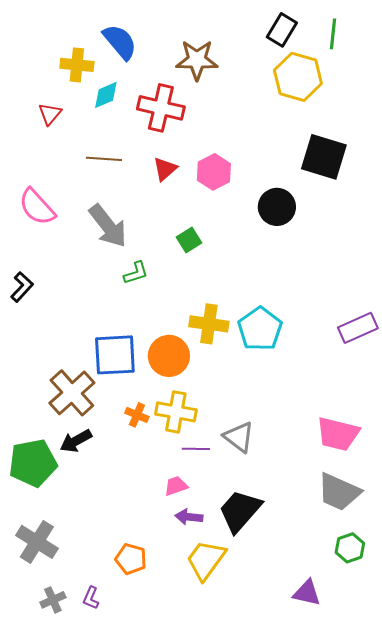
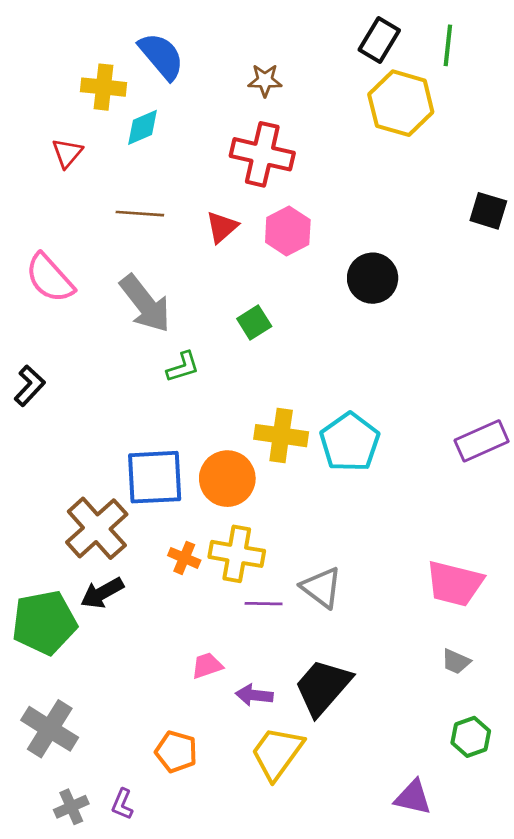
brown star: (197, 60) -> (265, 80), size x0.6
red cross: (161, 108) -> (262, 154), moved
black square: (324, 157) -> (488, 211), moved, size x0.6
pink trapezoid: (176, 486) -> (207, 666), moved
gray trapezoid: (339, 492) -> (456, 662), size x0.5

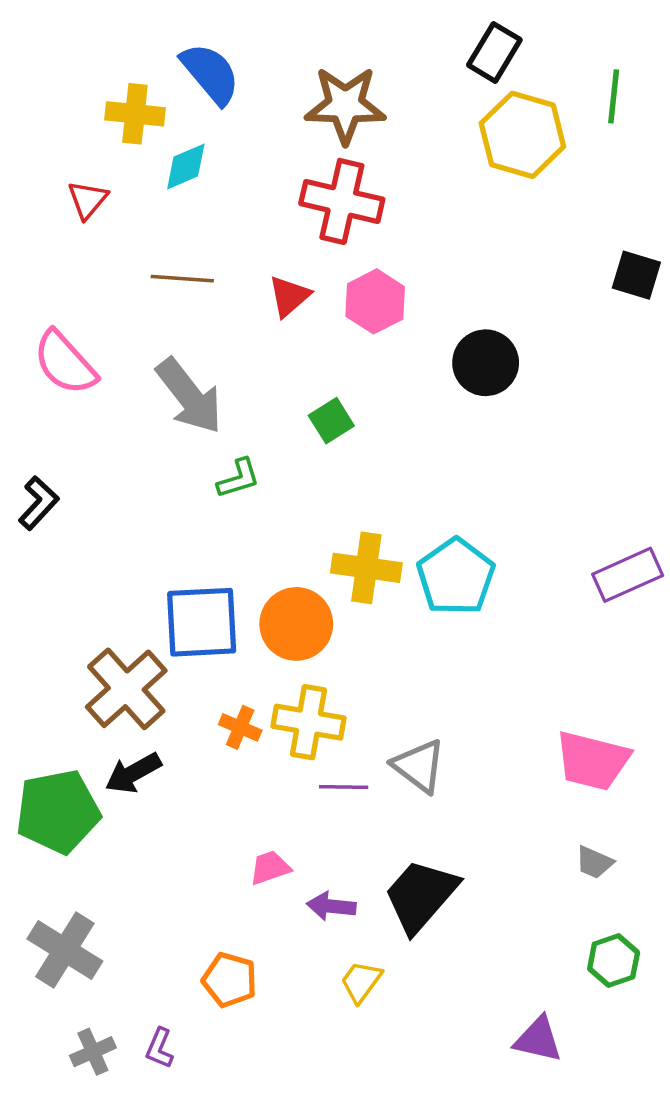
green line: (448, 45) -> (614, 96), moved
brown star: (265, 80) -> (345, 105), size x1.8
yellow trapezoid: (277, 753) -> (361, 982), size x0.6

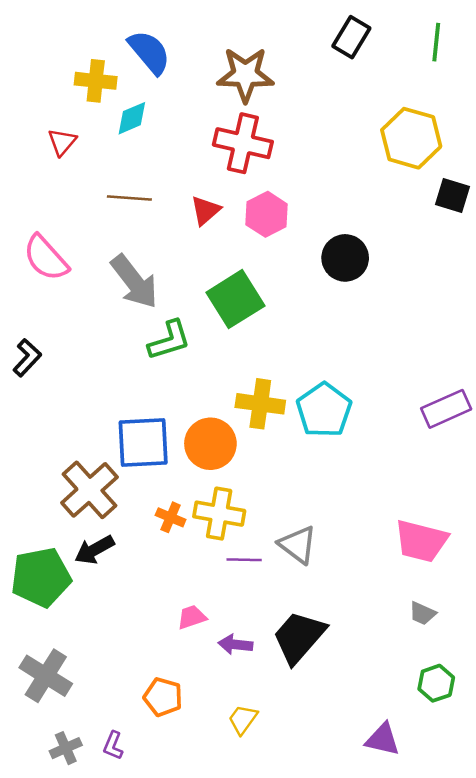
green line: (614, 96) -> (436, 42), moved
yellow hexagon: (522, 135) -> (411, 138), moved
green square: (331, 421) -> (235, 299), size x1.8
green L-shape: (238, 478) -> (169, 340), size x1.4
yellow trapezoid: (361, 982) -> (243, 719), moved

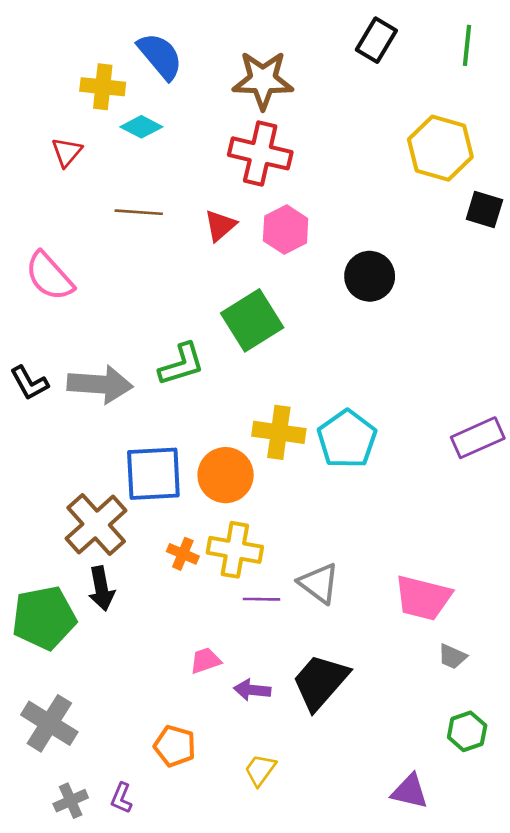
cyan diamond: (132, 118) -> (141, 127), turned 51
gray arrow: (134, 282) -> (100, 384), moved, turned -48
black L-shape: (27, 358) -> (29, 383), turned 108
pink trapezoid: (421, 541) -> (423, 598), moved
black arrow: (94, 550) -> (101, 589), turned -72

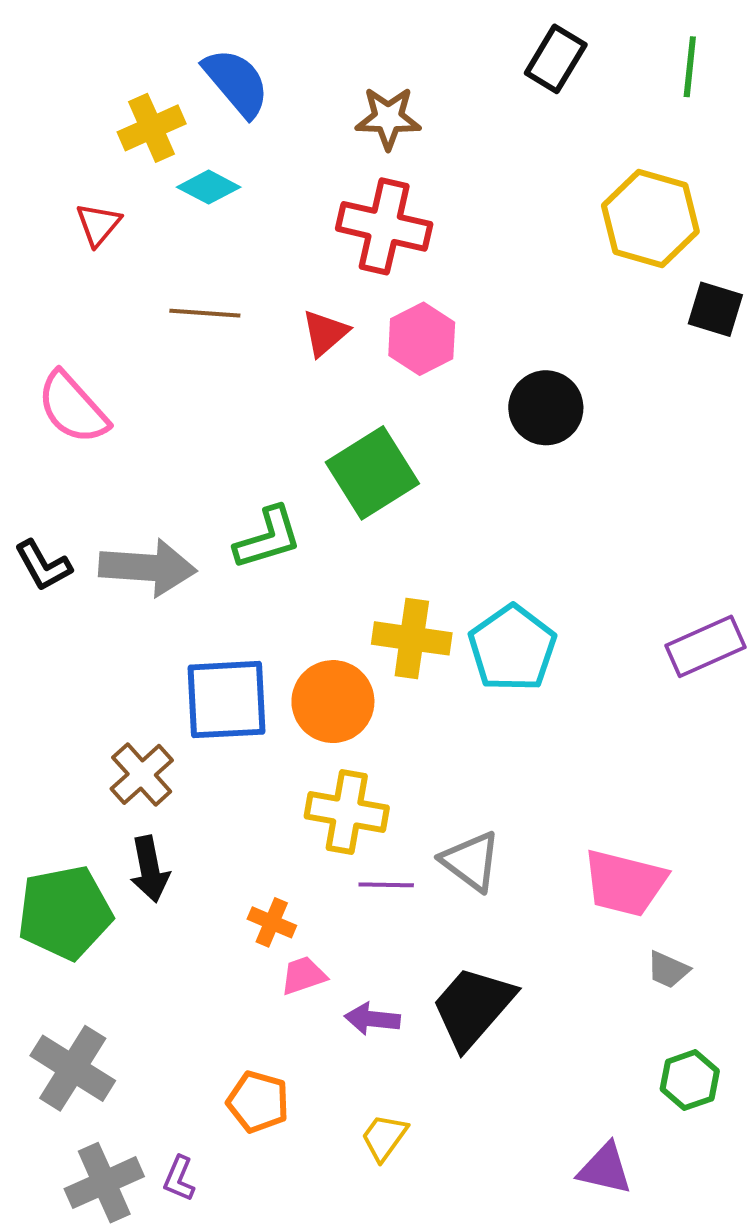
brown star: (263, 80) -> (388, 118), size x0.7
yellow cross: (103, 87) -> (152, 128), turned -30
brown cross: (96, 524) -> (142, 774), size x0.7
orange cross: (183, 554) -> (272, 922), moved
gray cross: (71, 801) -> (104, 1183), size x1.5

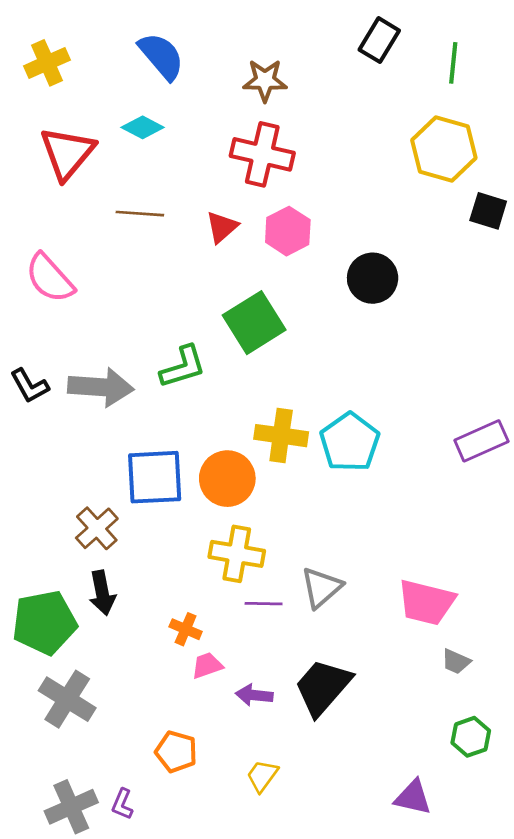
green line: (690, 67) -> (453, 63), moved
yellow cross: (152, 128) -> (47, 63), moved
red triangle: (98, 224) -> (67, 153), size x1.8
gray triangle: (471, 861) -> (321, 588), turned 42
gray cross: (73, 1068) -> (67, 699), moved

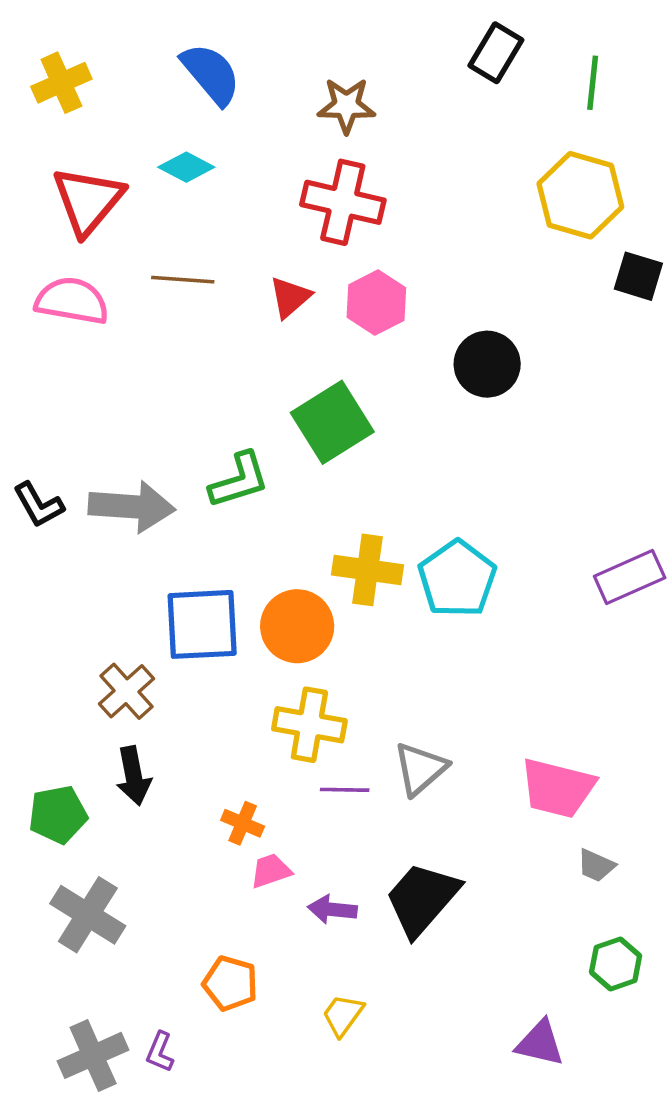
pink semicircle: (50, 278) -> (72, 301), moved, turned 142
green pentagon: (44, 622) -> (58, 814), size x0.7

